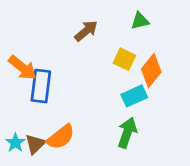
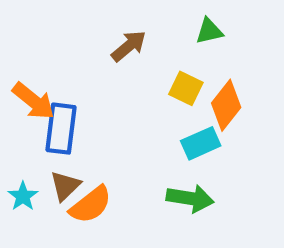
green arrow: (127, 133) -> (190, 198), turned 80
cyan star: (15, 143) -> (23, 196), moved
brown triangle: (35, 144) -> (65, 186), moved

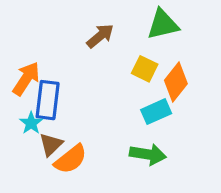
green triangle: (209, 31) -> (163, 24), size x1.5
orange arrow: (33, 101) -> (26, 79), turned -96
cyan star: (23, 196) -> (31, 123), moved

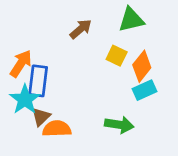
cyan rectangle: (156, 112) -> (144, 90), moved
cyan star: (31, 123) -> (25, 99), size x1.6
orange semicircle: (71, 159) -> (57, 129), turned -144

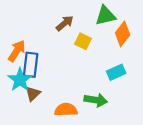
yellow square: (117, 56) -> (83, 41), moved
orange diamond: (142, 66) -> (123, 34), moved
orange semicircle: (57, 129) -> (66, 110), moved

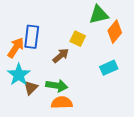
brown arrow: (65, 23) -> (61, 56), moved
blue rectangle: (31, 65) -> (32, 37), moved
green arrow: (96, 100) -> (57, 86), moved

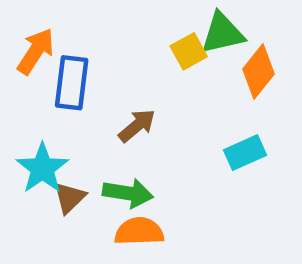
yellow square: (78, 39) -> (189, 51), moved, turned 35
orange arrow: (16, 48) -> (36, 51), moved

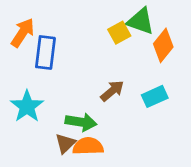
green triangle: (222, 33) -> (141, 21), turned 32
brown arrow: (137, 126) -> (112, 91), moved
brown triangle: (69, 198) -> (65, 143), moved

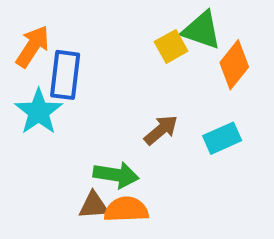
cyan star: (27, 106) -> (39, 112), moved
brown triangle: (65, 143) -> (94, 205), turned 40

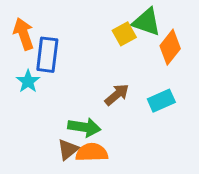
orange arrow: (33, 46) -> (24, 34), turned -52
cyan star: (39, 112) -> (28, 81), size x0.7
brown triangle: (94, 205) -> (68, 149), turned -35

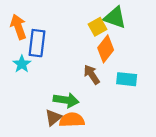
orange diamond: (170, 47) -> (106, 49), moved
brown arrow: (117, 95) -> (92, 74), turned -84
cyan rectangle: (161, 101) -> (127, 79), turned 30

